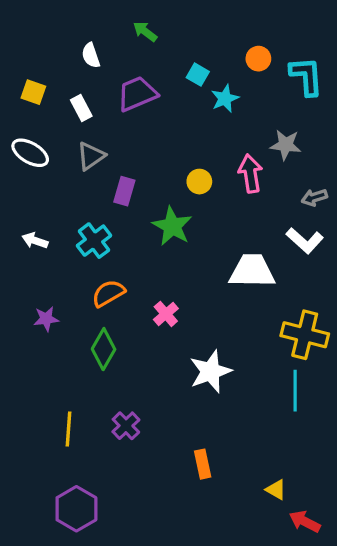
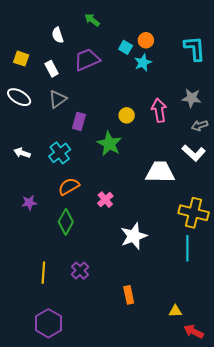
orange circle: (258, 59) -> (146, 40), moved
gray star: (286, 145) -> (192, 98), moved
yellow triangle: (276, 490) -> (175, 311), turned -32

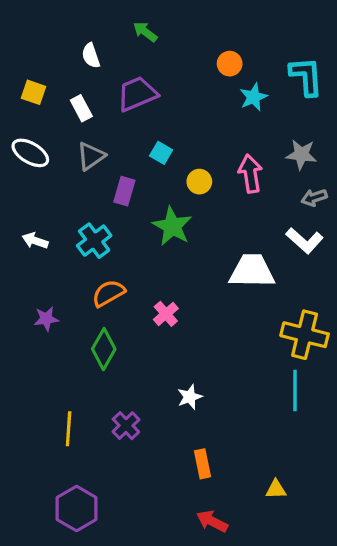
cyan square: (126, 47) -> (161, 153), moved
cyan star: (143, 63) -> (254, 97), moved
white star: (134, 236) -> (190, 397), moved, size x0.6
red arrow: (194, 331) -> (212, 521), moved

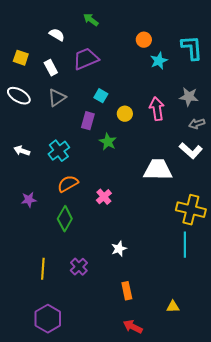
white semicircle: (91, 56) -> (57, 35), turned 140
purple rectangle: (124, 191) -> (88, 121), moved
green star: (172, 226) -> (108, 142), size x0.7

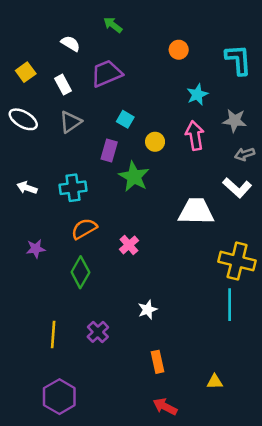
yellow square: (21, 58) -> (26, 72), turned 35
cyan star: (159, 61) -> (197, 94), moved
green star: (108, 142) -> (134, 177), size x1.4
cyan cross: (59, 151) -> (73, 188), turned 30

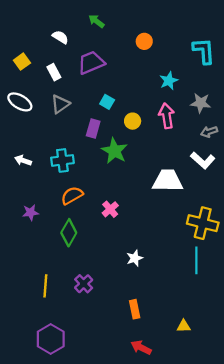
orange circle: (179, 50) -> (144, 41), moved
white star: (148, 310) -> (135, 258), moved

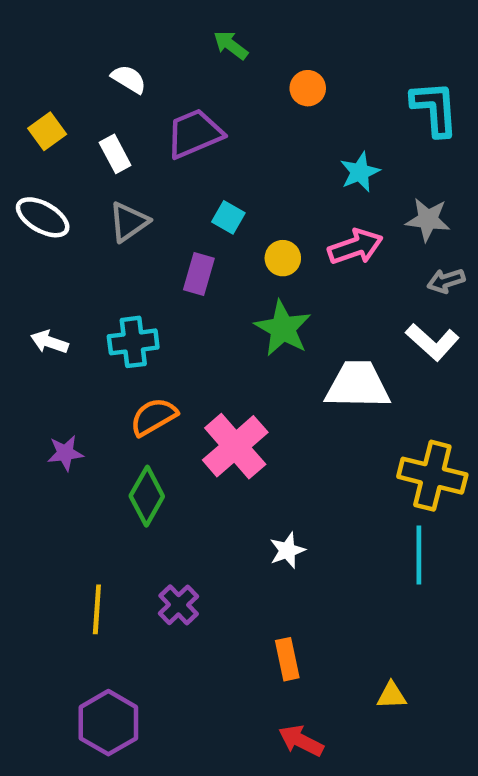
green arrow: (96, 21) -> (231, 45), moved
pink arrow: (167, 116) -> (355, 247), turned 80
green star: (114, 151) -> (283, 328), moved
pink cross: (110, 209) -> (235, 446), size x1.8

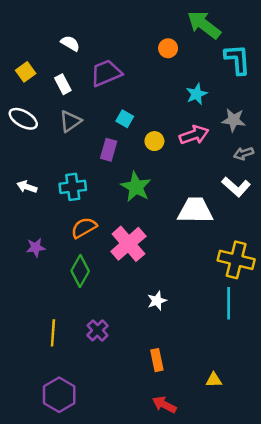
green arrow: (231, 45) -> (204, 25), moved, size x1.8
green star: (283, 328) -> (136, 187), moved

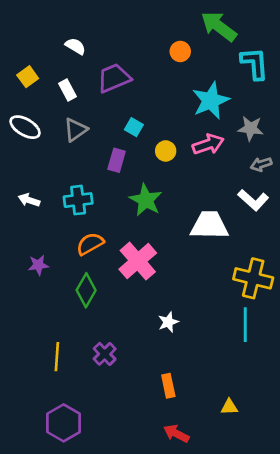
cyan star: (196, 94) -> (211, 101), size x1.6

